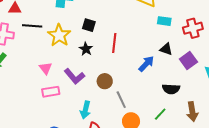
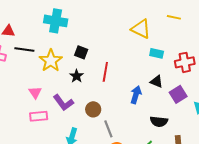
blue arrow: (146, 64) -> (136, 95), turned -30

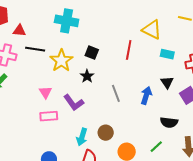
red line: (105, 72) -> (129, 50), moved
black triangle: (157, 82) -> (167, 82), turned 32
brown circle: (93, 109) -> (106, 133), moved
gray line: (108, 129) -> (116, 93), moved

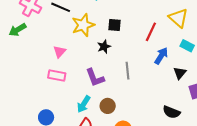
black square: (92, 53) -> (114, 25), turned -32
blue arrow: (146, 95) -> (161, 56), moved
purple L-shape: (74, 103) -> (95, 78), moved

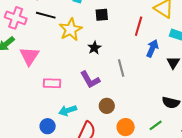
black square: (114, 25) -> (102, 15), moved
pink triangle: (60, 52) -> (29, 56), moved, size x1.5
cyan arrow: (84, 104) -> (68, 110), moved, turned 48

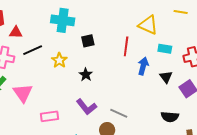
black line: (46, 15) -> (33, 50), turned -30
yellow star: (71, 29) -> (59, 60), size x0.7
gray line: (121, 68) -> (119, 113), moved, turned -42

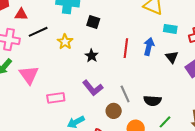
black square: (88, 41) -> (93, 22), turned 32
red line: (126, 46) -> (126, 48), moved
gray line: (119, 113) -> (125, 94), turned 42
black semicircle: (170, 117) -> (152, 101), moved

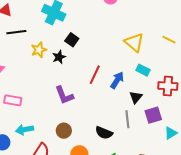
black star: (92, 56) -> (59, 57), moved
purple L-shape: (93, 88) -> (64, 95), moved
gray line: (125, 94) -> (127, 119), moved

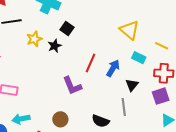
yellow line: (169, 40) -> (162, 46), moved
purple L-shape: (64, 95) -> (72, 86), moved
purple square: (153, 115) -> (161, 96), moved

